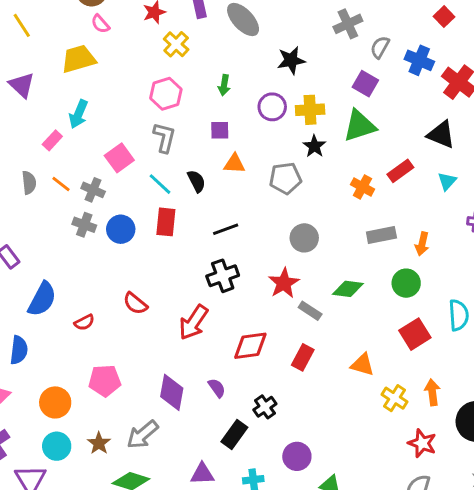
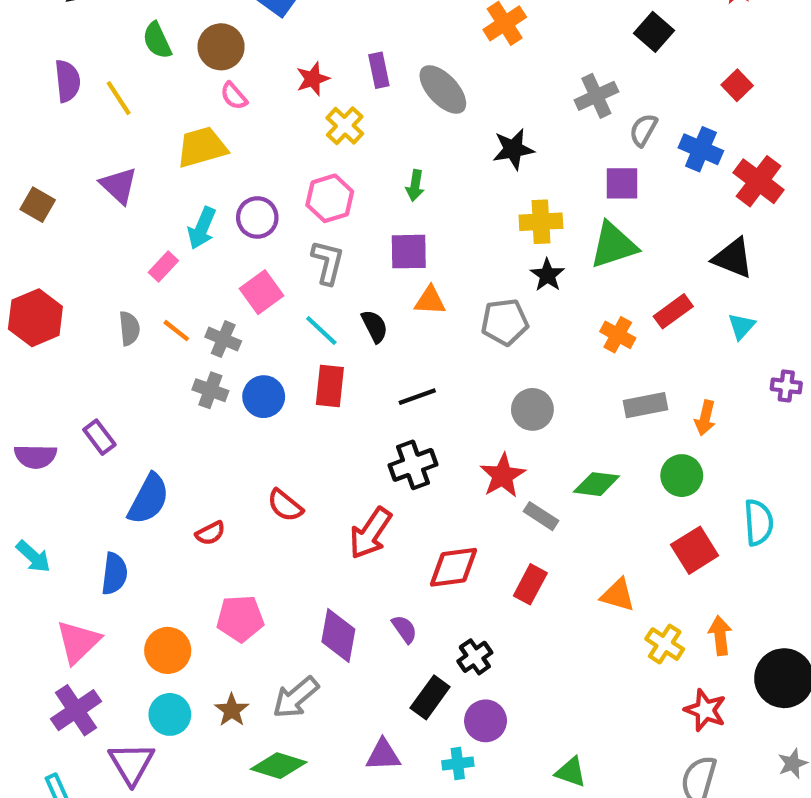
purple square: (365, 84) -> (622, 183), turned -30
purple circle: (272, 107) -> (257, 217), moved
purple square: (220, 130) -> (409, 252), size x1.4
purple circle: (297, 456) -> (486, 721), moved

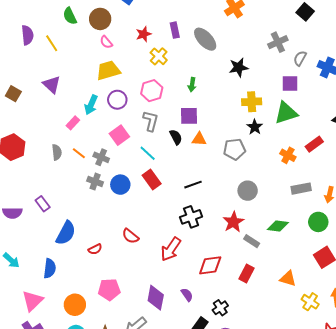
yellow trapezoid: (202, 147) -> (108, 70), moved
black semicircle: (375, 326) -> (176, 137), moved
red rectangle: (330, 386) -> (152, 180), turned -42

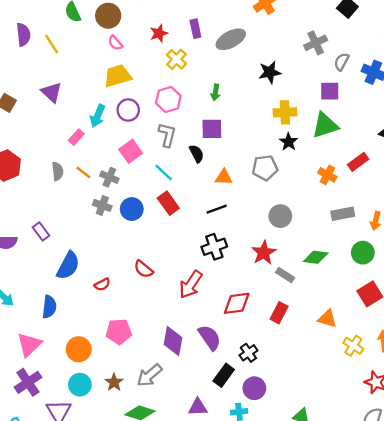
gray ellipse: (205, 39) -> (231, 39), turned -75
orange triangle: (199, 139) -> (224, 177), moved
purple semicircle: (187, 295) -> (210, 338), size x1.6

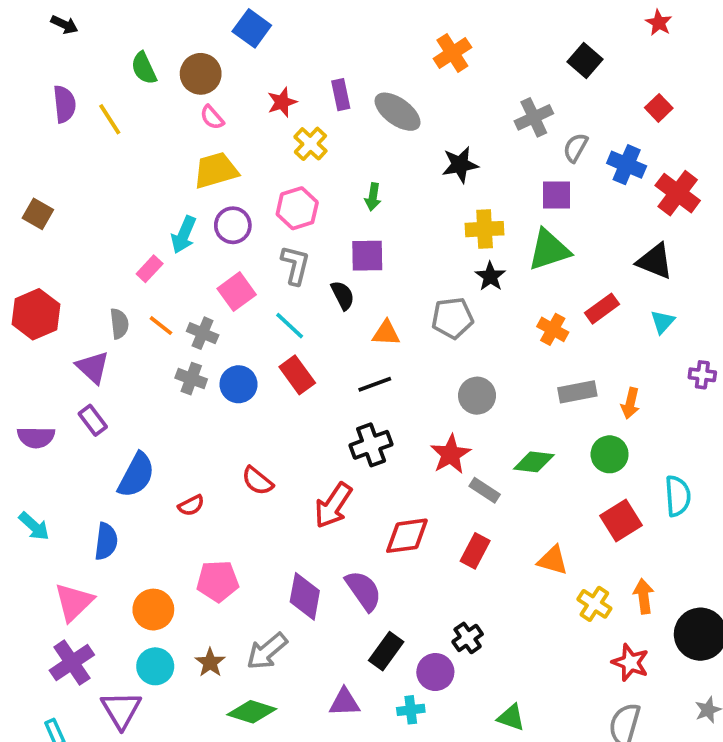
gray ellipse: (231, 39) -> (398, 112), turned 64
purple triangle: (52, 92) -> (93, 367), moved
black cross: (248, 353) -> (468, 638), moved

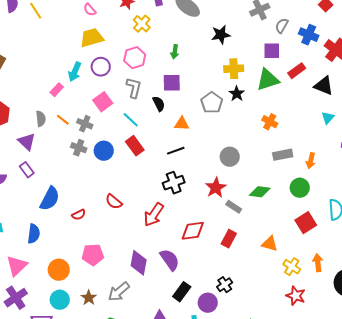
red rectangle: (602, 309) -> (297, 71), moved
gray pentagon: (452, 318) -> (212, 103), moved, turned -30
red star: (630, 663) -> (296, 296), moved

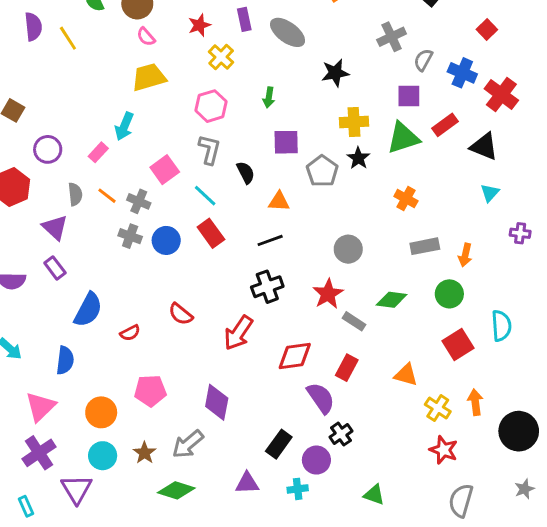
purple circle: (101, 67) -> (48, 149), moved
purple square: (172, 83) -> (286, 142), moved
purple semicircle: (170, 260) -> (321, 398), moved

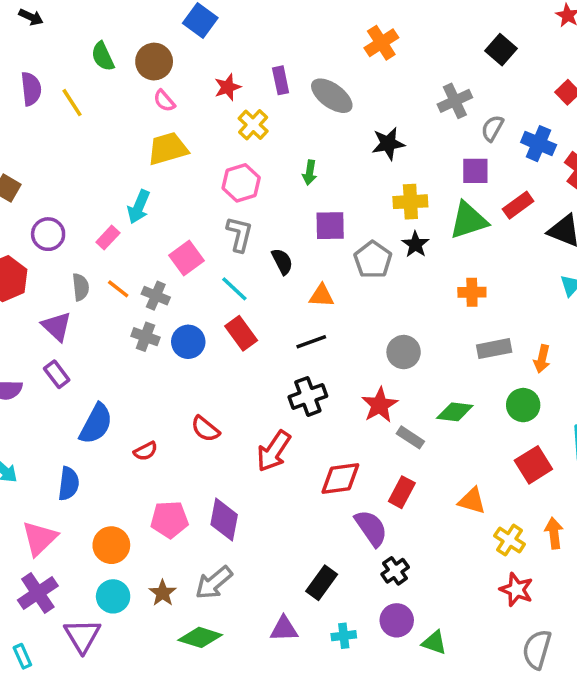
orange cross: (406, 199) -> (472, 292), turned -30
purple diamond: (217, 402) -> (224, 520), moved
purple circle: (316, 460) -> (397, 620), moved

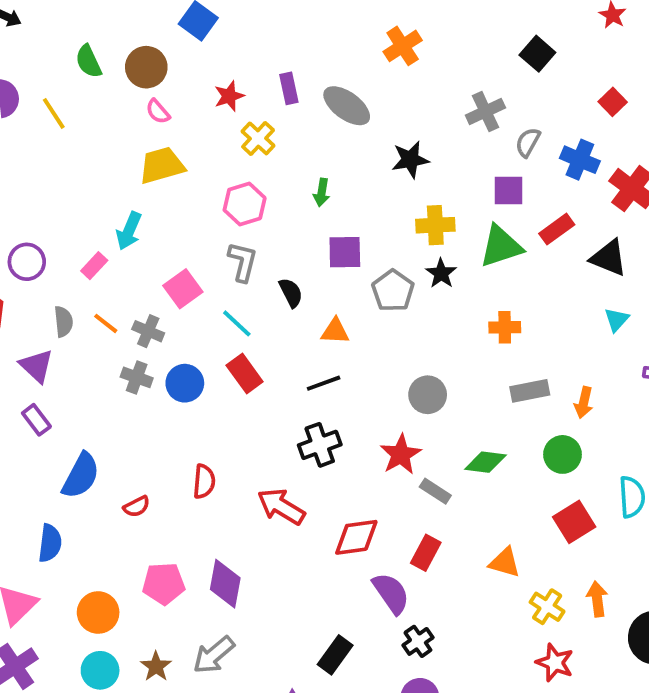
red semicircle: (205, 429) -> (204, 481), turned -124
red arrow: (274, 451) -> (281, 507), turned 87

